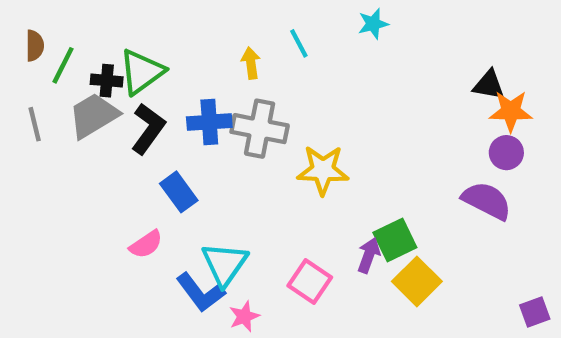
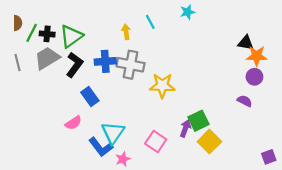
black cross: (107, 81) -> (47, 34), moved
purple semicircle: (487, 201) -> (245, 101), size x0.6

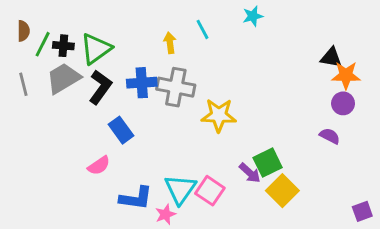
purple arrow: (185, 128) -> (250, 173), turned 112
cyan triangle: (113, 133) -> (180, 189), moved
blue L-shape: (101, 147) -> (136, 198), turned -45

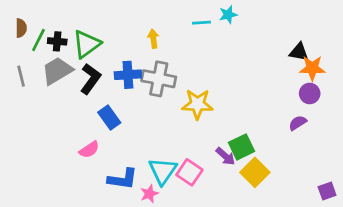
cyan line: (202, 29) -> (201, 23), moved, turned -66
purple semicircle: (330, 136) -> (298, 123), turned -60

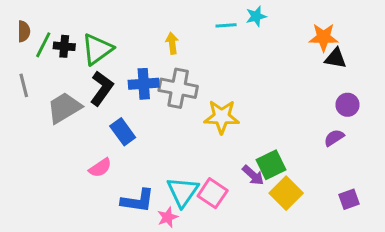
orange star: (312, 68) -> (324, 37), moved
gray trapezoid: (57, 71) -> (64, 108), moved
purple square: (327, 191) -> (349, 199), moved

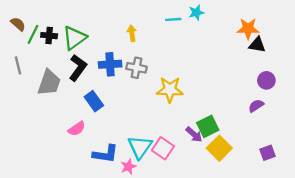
brown semicircle: (24, 31) -> (18, 24), turned -49
gray cross: (178, 88) -> (136, 68), size x0.7
gray trapezoid: (64, 108) -> (49, 83), turned 140

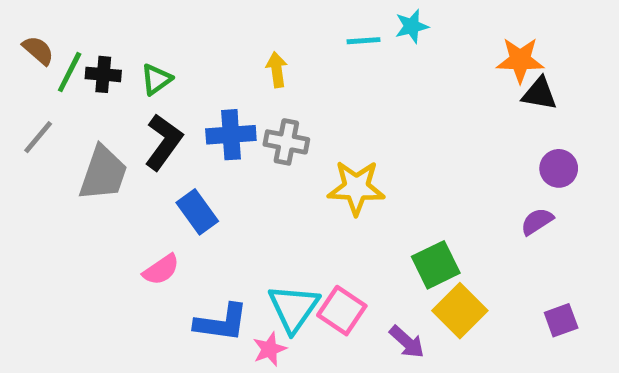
green triangle: (74, 38) -> (156, 79), size x0.6
gray line: (18, 65) -> (38, 137), turned 54
purple arrow: (194, 134) -> (407, 342), moved

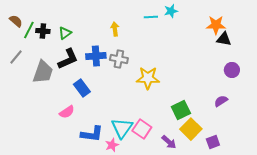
black L-shape: (164, 142) -> (68, 59), turned 30
purple semicircle: (537, 221) -> (221, 101), moved
purple square: (561, 320) -> (213, 142), moved

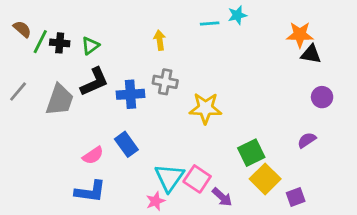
blue cross: (96, 56) -> (130, 94), moved
gray line: (16, 57) -> (18, 92), moved
blue rectangle: (82, 88) -> (126, 144), moved
blue L-shape: (92, 134) -> (90, 191), moved
purple arrow: (169, 142) -> (222, 197), moved

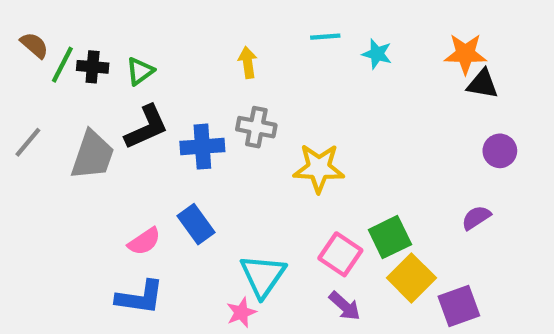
cyan star: (237, 15) -> (377, 54), moved, turned 30
pink square: (197, 179) -> (340, 254), moved
purple square: (296, 197) -> (459, 306), size x1.4

